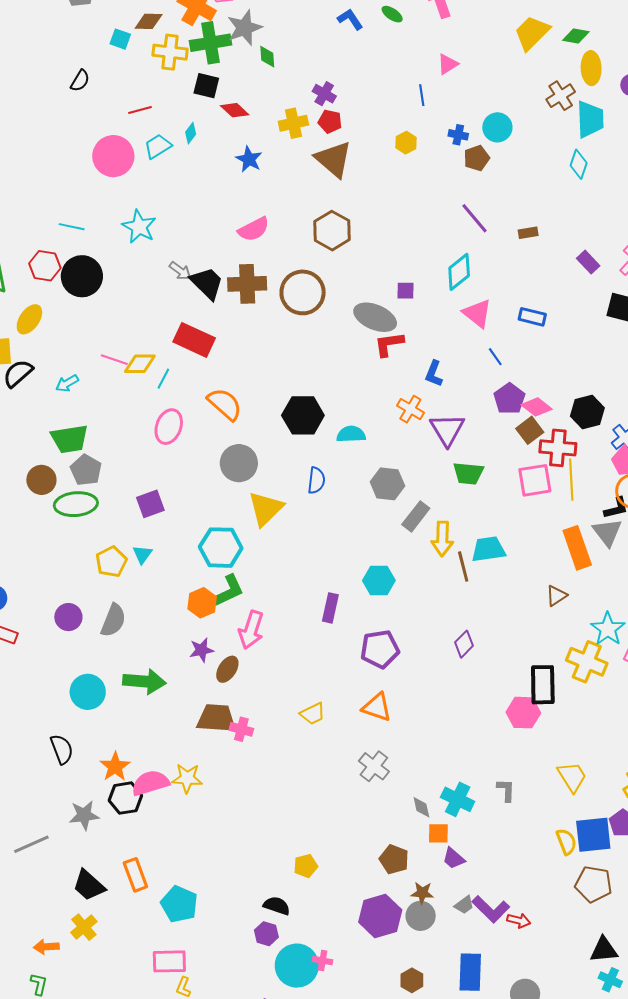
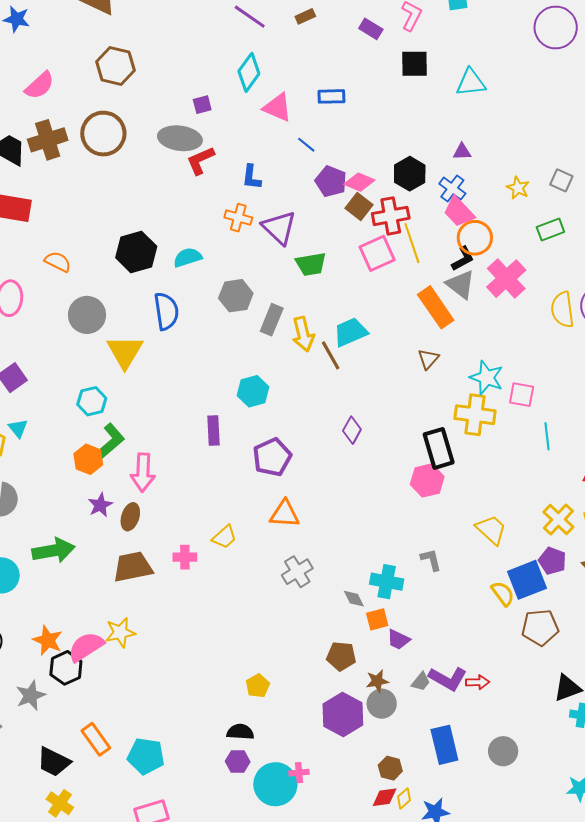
orange semicircle: (225, 404) -> (58, 262), size x0.7
blue semicircle: (316, 480) -> (166, 311), size x1.4
cyan hexagon: (221, 548) -> (92, 401), size x0.7
pink cross: (241, 729) -> (185, 557), moved
gray cross: (374, 766) -> (297, 572), turned 36

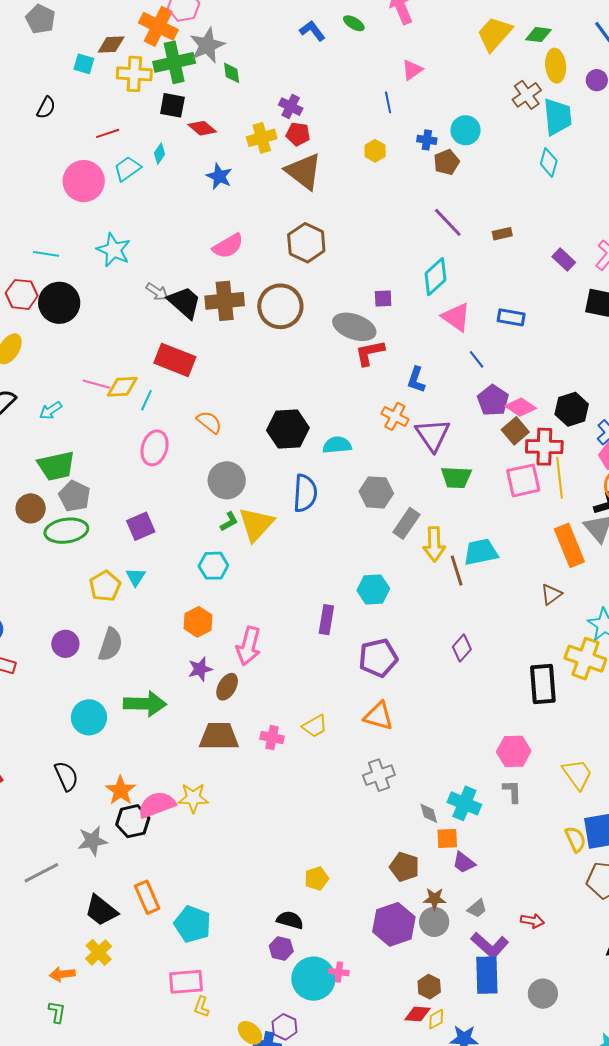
green L-shape: (111, 441) -> (229, 522), moved, size x0.6
pink hexagon: (427, 480) -> (514, 751), moved
purple L-shape: (448, 679) -> (490, 945), moved

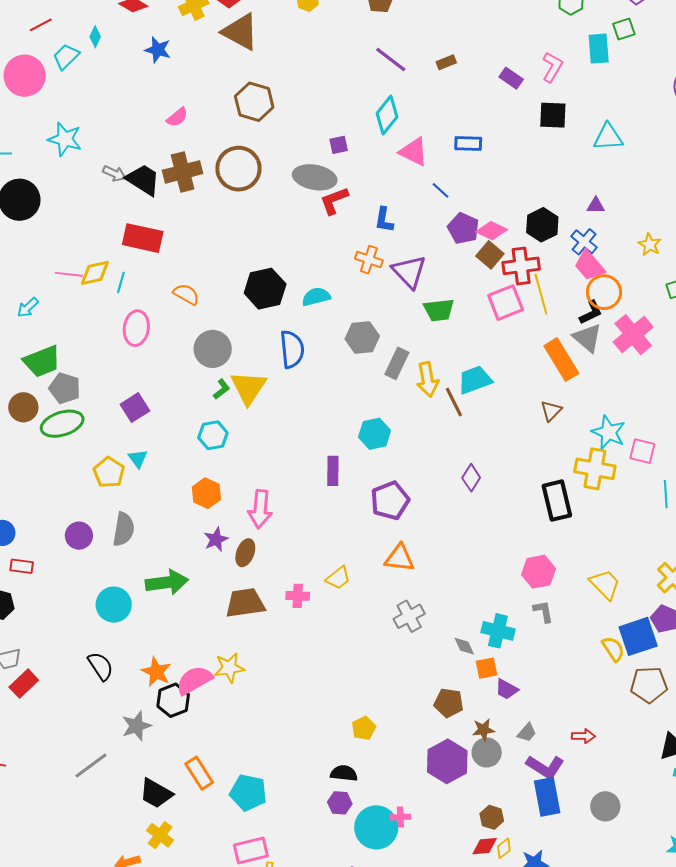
pink semicircle: (228, 246) -> (177, 117), size x0.7

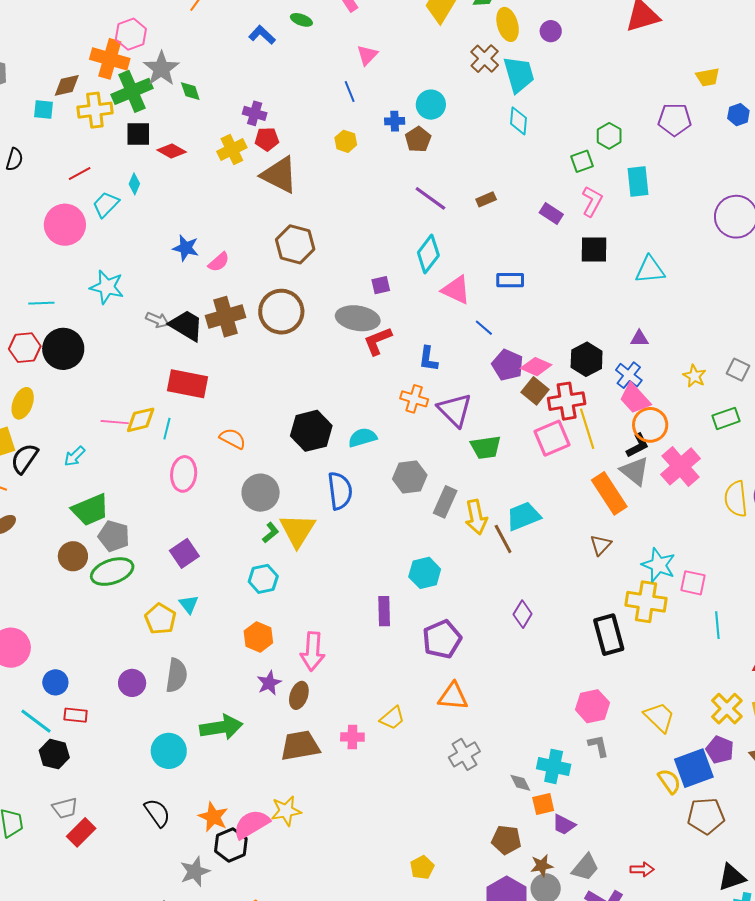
green square: (624, 29) -> (582, 161), moved
blue star: (158, 50) -> (186, 248), moved
gray trapezoid: (527, 733) -> (585, 867), size x1.4

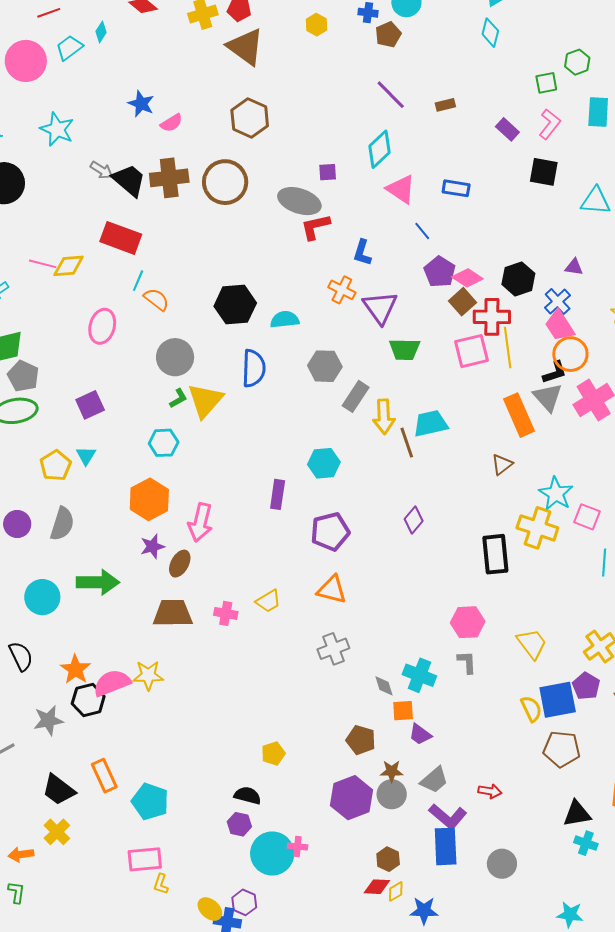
cyan line: (167, 429) -> (138, 281), moved
orange hexagon: (258, 637) -> (149, 499), size x1.4

